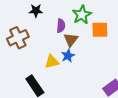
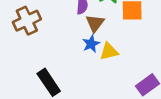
yellow triangle: (52, 62) -> (109, 51), moved

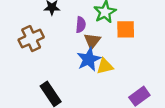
blue star: (91, 44) -> (89, 59), size x1.5

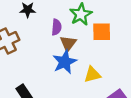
yellow triangle: (105, 66) -> (92, 75), moved

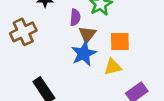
orange square: (102, 32) -> (120, 42), moved

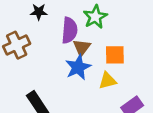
purple semicircle: (75, 17) -> (69, 30), size x1.5

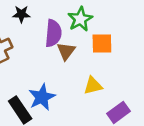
orange square: (115, 55) -> (102, 43), moved
blue star: (78, 67) -> (42, 97), moved

